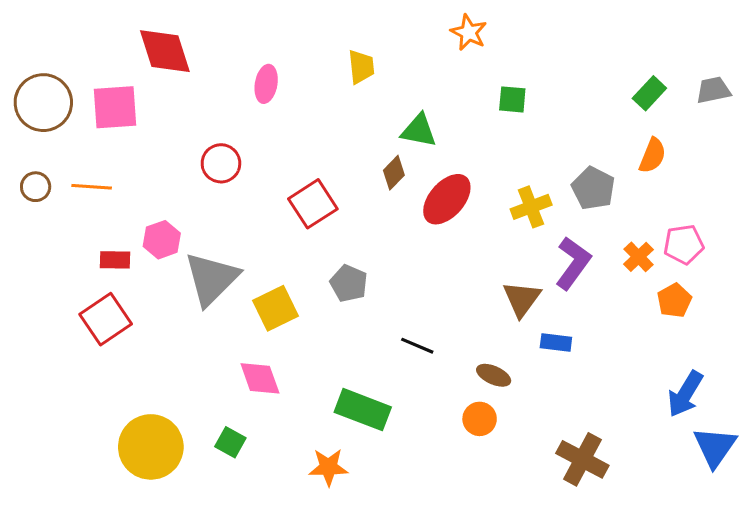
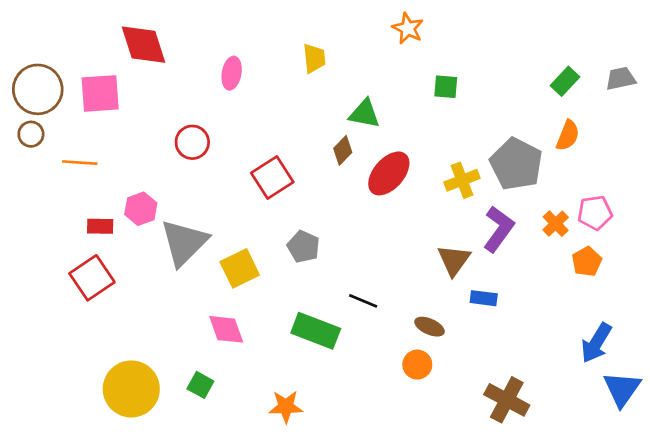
brown circle: (36, 187) -> (31, 134), moved
gray pentagon: (593, 188) -> (516, 164), size x1.4
green rectangle: (363, 410) -> (316, 331), moved

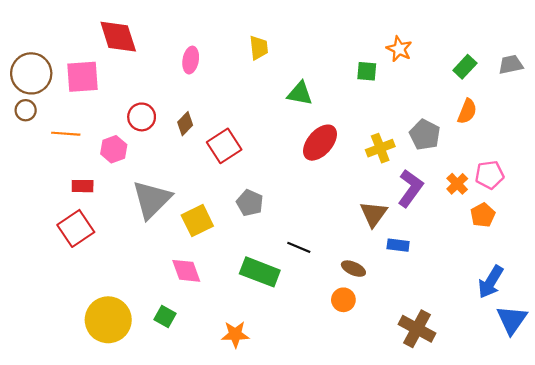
orange star: (408, 28) -> (399, 49), moved
red circle: (192, 142) -> (142, 117), moved
brown diamond: (343, 150) -> (185, 124), moved
gray pentagon: (516, 164) -> (425, 135), size x0.7
pink hexagon: (141, 209) -> (114, 149), moved

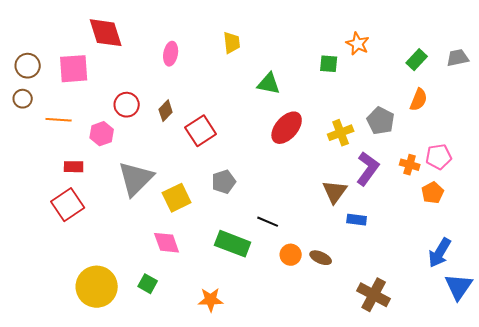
brown circle: (31, 73) -> (28, 66), size x0.7
orange cross: (457, 184) -> (410, 165), turned -30
gray pentagon: (250, 203) -> (224, 182), turned 30
brown ellipse: (353, 269) -> (321, 258), moved
orange circle: (343, 300) -> (291, 255), moved

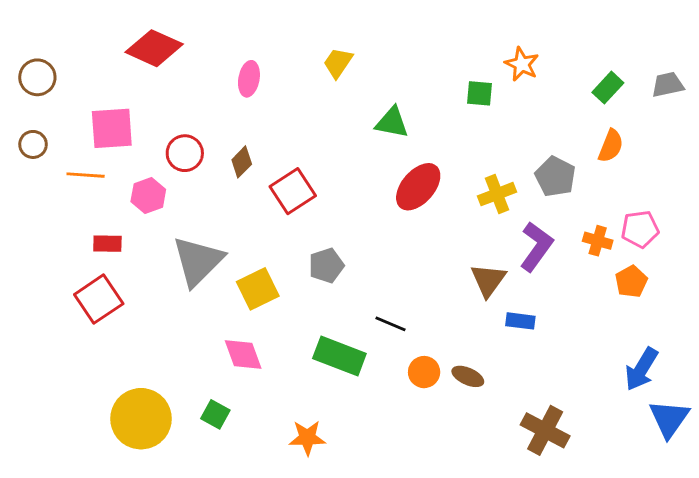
red diamond: (106, 33) -> (154, 48), turned -48
yellow trapezoid: (232, 43) -> (338, 63), turned -140
brown circle: (28, 66) -> (37, 77), moved
pink square: (74, 69) -> (112, 128), moved

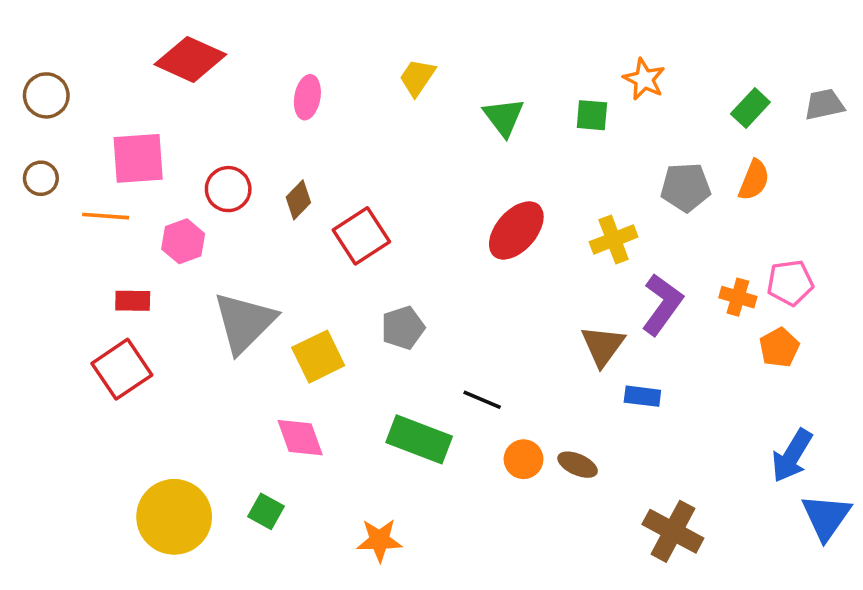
green triangle: (392, 123) -> (504, 117), moved, turned 42
gray pentagon: (555, 177) -> (686, 187), moved, turned -30

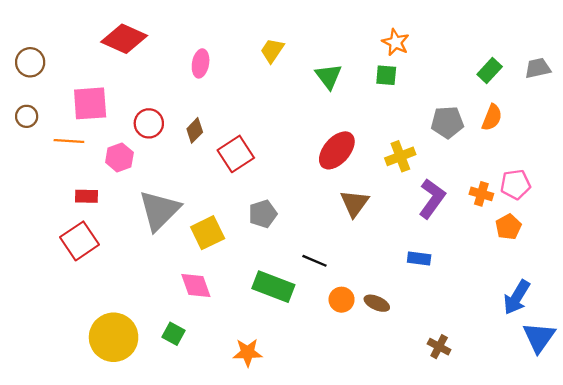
orange star: (644, 79) -> (396, 42), moved
brown triangle: (603, 346) -> (354, 203), moved
brown cross: (673, 531) -> (439, 347), size x0.6

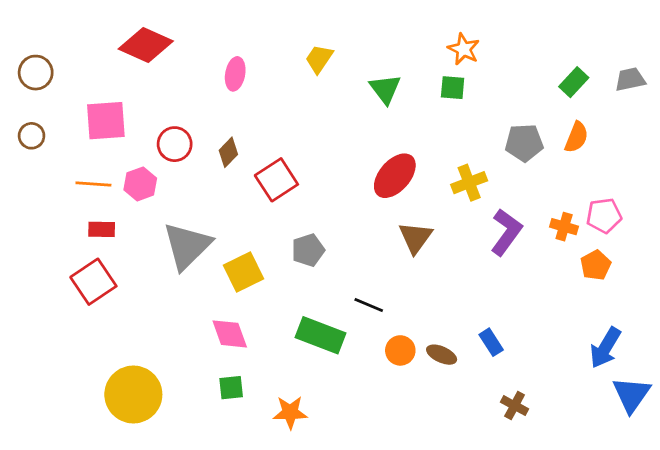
orange line: (69, 141) -> (93, 184), moved
blue rectangle: (419, 259) -> (491, 342), moved, turned 50
green square: (173, 334) -> (231, 388), moved, turned -35

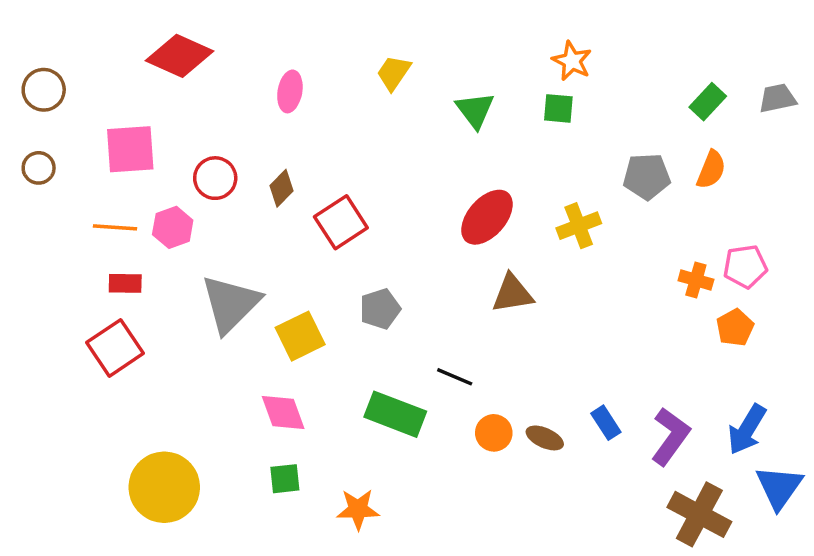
purple L-shape: (506, 232) -> (670, 436), moved
brown triangle: (415, 238) -> (512, 294), turned 45
brown cross: (515, 406) -> (699, 514), moved, size x1.8

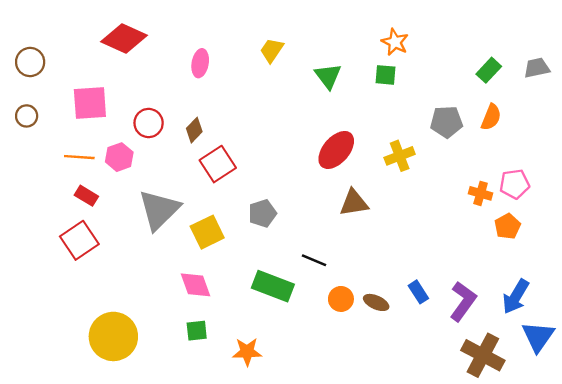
red square: (341, 222) -> (218, 164), moved
red rectangle: (125, 283) -> (86, 196), turned 30

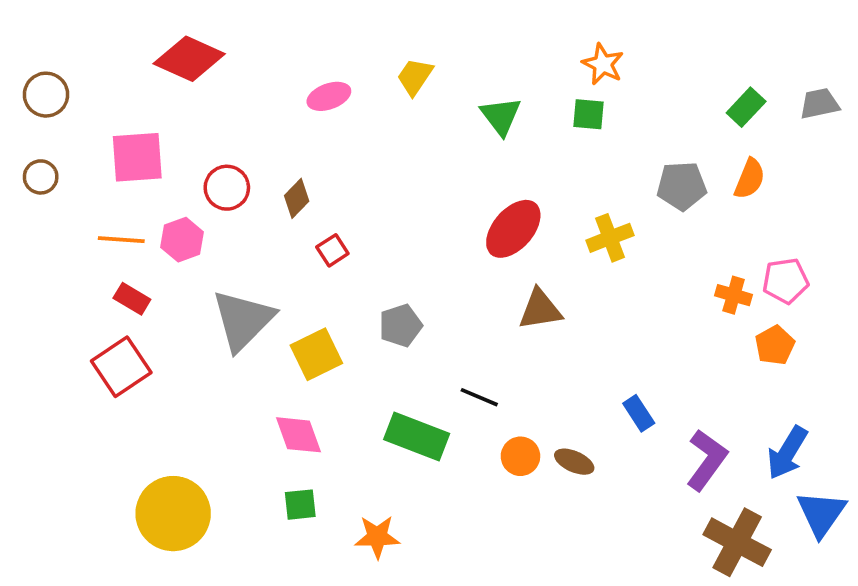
pink ellipse: (200, 63) -> (329, 96), moved, turned 60
red square: (218, 164) -> (332, 250), size x0.6
blue rectangle: (418, 292) -> (639, 413), moved

